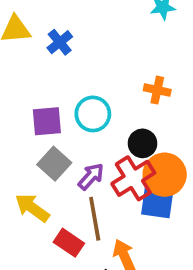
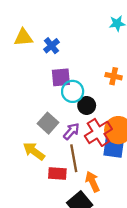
purple square: (47, 121) -> (61, 77), moved
black circle: (143, 143) -> (87, 105), moved
red rectangle: (69, 243) -> (57, 173), turned -30

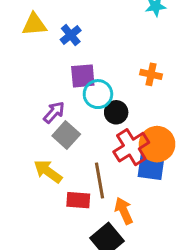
purple arrow: (71, 131) -> (54, 112), moved

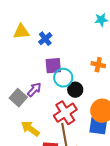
gray square: (66, 135) -> (18, 98), moved
red cross: (131, 147) -> (65, 113), moved

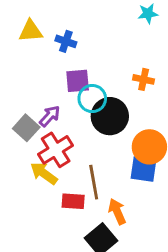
blue cross: (45, 39) -> (66, 41), turned -32
black circle: (75, 90) -> (110, 116), size x1.6
red cross: (65, 113) -> (56, 150), moved

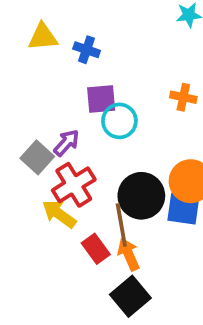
black circle: (110, 116) -> (141, 196), moved
red rectangle: (73, 201) -> (96, 249), turned 50
orange arrow: (117, 211) -> (129, 254), moved

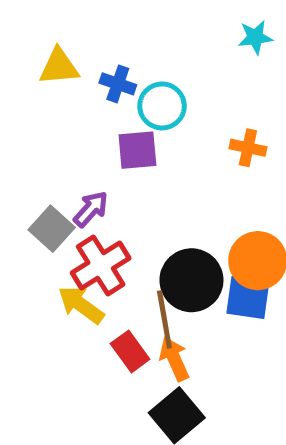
cyan circle: (119, 121) -> (162, 106), moved

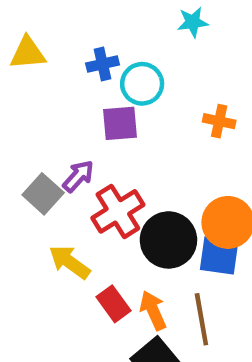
cyan star: (255, 37) -> (193, 22), moved
yellow triangle: (59, 67) -> (28, 53), moved
blue cross: (118, 84) -> (102, 64), turned -32
red cross: (101, 266) -> (118, 211), moved
brown line: (164, 320) -> (201, 319), moved

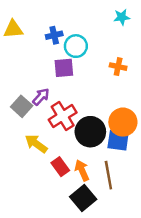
cyan star: (193, 22) -> (122, 17), moved

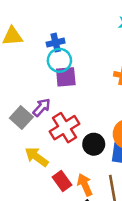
cyan circle: (76, 46) -> (59, 60), moved
black circle: (90, 132) -> (94, 144), size x0.7

